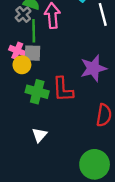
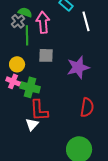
pink cross: (17, 51) -> (13, 81), moved
gray square: (32, 53) -> (46, 55), moved
red L-shape: (63, 89) -> (39, 110), moved

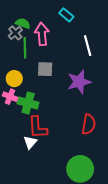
white line: (86, 21) -> (88, 46), moved

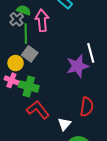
white line: (88, 46) -> (91, 53), moved
gray square: (45, 69) -> (30, 54), moved, turned 35
red L-shape: (38, 127) -> (38, 110), turned 145
white triangle: (30, 142) -> (64, 124), moved

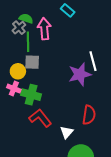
gray square: (30, 54) -> (32, 62), turned -35

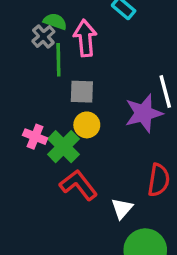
gray square: (32, 62) -> (82, 92), moved
yellow circle: (18, 71) -> (87, 125), moved
green cross: (31, 95) -> (63, 147), turned 30

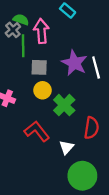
purple star: (144, 113) -> (74, 63), moved, turned -30
green cross: (63, 147) -> (64, 105), moved

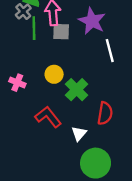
purple star: (74, 63) -> (92, 21), moved
gray square: (39, 67) -> (61, 32), moved

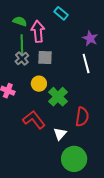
gray cross: (23, 12) -> (22, 59), moved
purple star: (92, 21) -> (90, 38), moved, size x0.7
gray square: (61, 32) -> (45, 58), moved

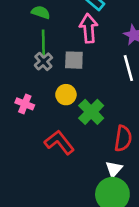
pink arrow: (38, 31) -> (89, 28), moved
white triangle: (60, 134) -> (114, 169), moved

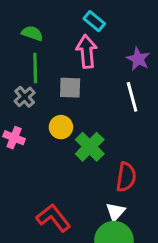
gray cross: (43, 61) -> (25, 97), moved
red L-shape: (59, 142) -> (53, 218), moved

